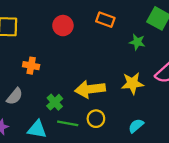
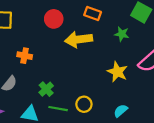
yellow star: (133, 83) -> (117, 72), turned 30
yellow arrow: (90, 89) -> (79, 39), moved

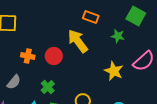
red circle: (54, 19) -> (54, 56), moved
yellow arrow: (79, 39) -> (78, 41), turned 60

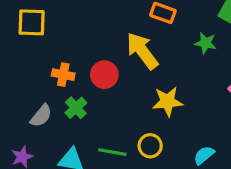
yellow star: (114, 71) -> (168, 101), moved, turned -30
green cross: (48, 87) -> (76, 108), moved

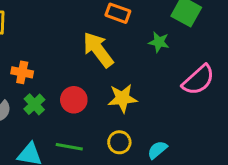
red circle: (104, 75) -> (74, 100), moved
yellow circle: (150, 146) -> (119, 142), moved

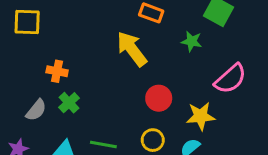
yellow star: (122, 98) -> (201, 116), moved
red circle: (74, 100) -> (159, 98), moved

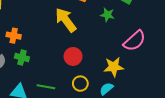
red circle: (159, 98) -> (73, 56), moved
green cross: (69, 103) -> (22, 57), turned -32

